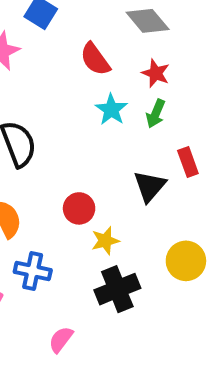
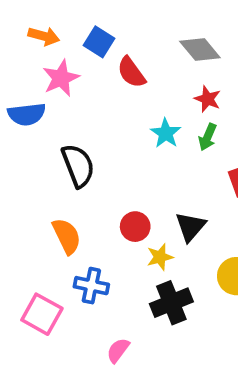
red semicircle: (95, 59) -> (131, 72), moved
black triangle: (150, 186) -> (190, 227), moved

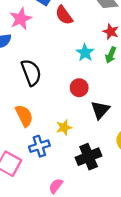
red circle: (135, 227) -> (79, 88), moved
yellow star: (160, 257) -> (64, 127), moved
blue cross: (91, 286) -> (39, 146), turned -30

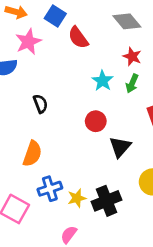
black semicircle: (31, 72) -> (40, 104), size x0.6
orange semicircle: (24, 116) -> (32, 154), turned 45
yellow star: (64, 127) -> (77, 198), moved

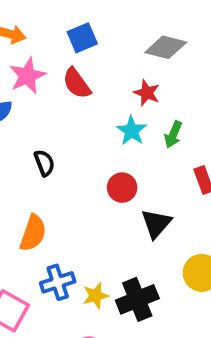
blue square: (55, 16) -> (82, 38), moved, turned 35
gray diamond: (127, 21) -> (166, 47), turned -36
red semicircle: (78, 38) -> (77, 83), moved
red star: (132, 56) -> (147, 93), moved

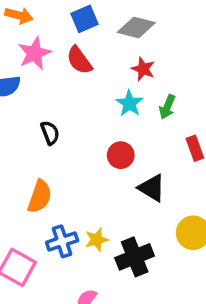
gray diamond: (166, 47) -> (136, 28), moved
black triangle: (156, 224) -> (152, 188), turned -40
yellow star: (96, 296) -> (97, 240), moved

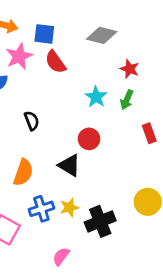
blue square: (85, 19) -> (44, 34), moved, turned 30
red star: (143, 69) -> (130, 69), moved
black triangle: (152, 188) -> (69, 165), moved

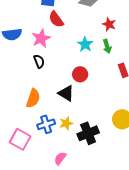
pink star: (19, 56) -> (41, 38), moved
green arrow: (127, 100) -> (107, 46), turned -40

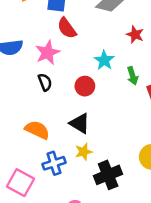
green arrow: (107, 46) -> (133, 76), moved
red circle: (80, 74) -> (85, 86), moved
orange semicircle: (33, 98) -> (37, 130), turned -84
yellow star: (66, 123) -> (84, 152), moved

